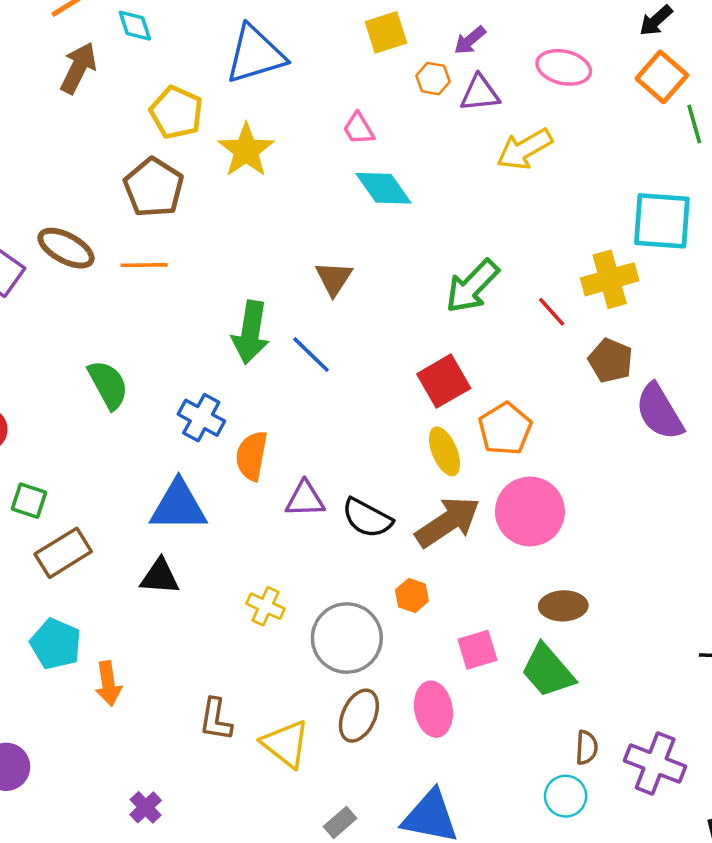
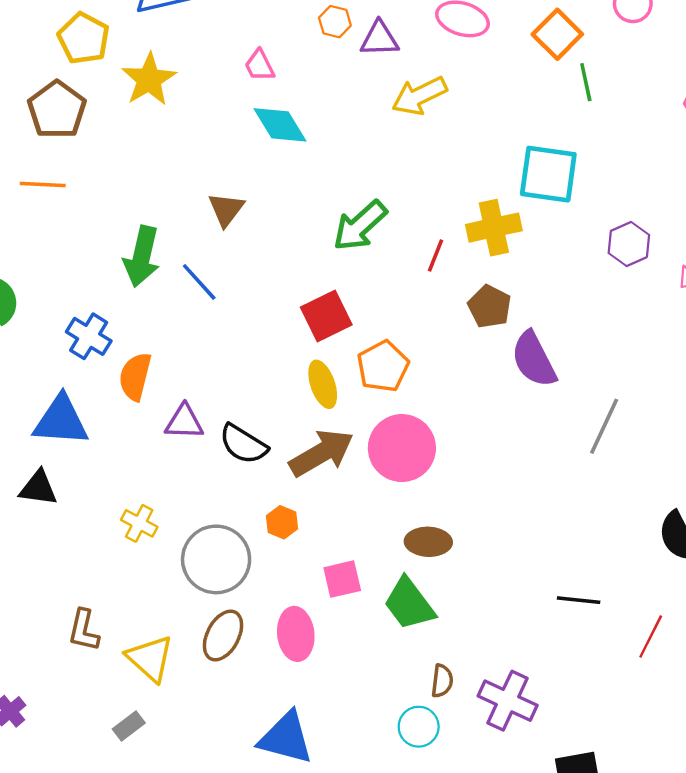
red line: (552, 312) -> (436, 255), turned 60
gray rectangle: (340, 822) -> (129, 726), moved

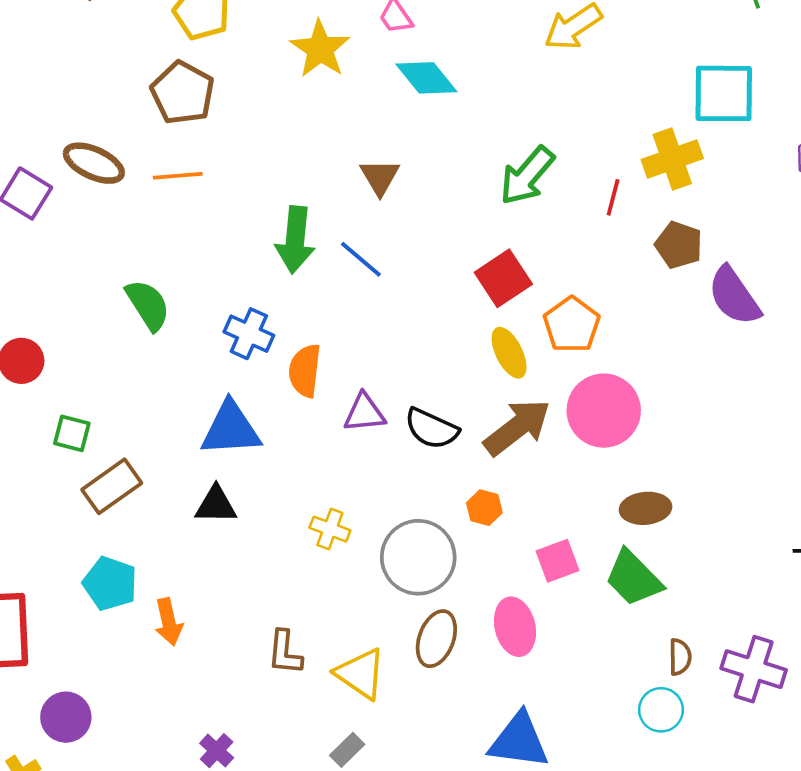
yellow star: (149, 79) -> (320, 49), moved

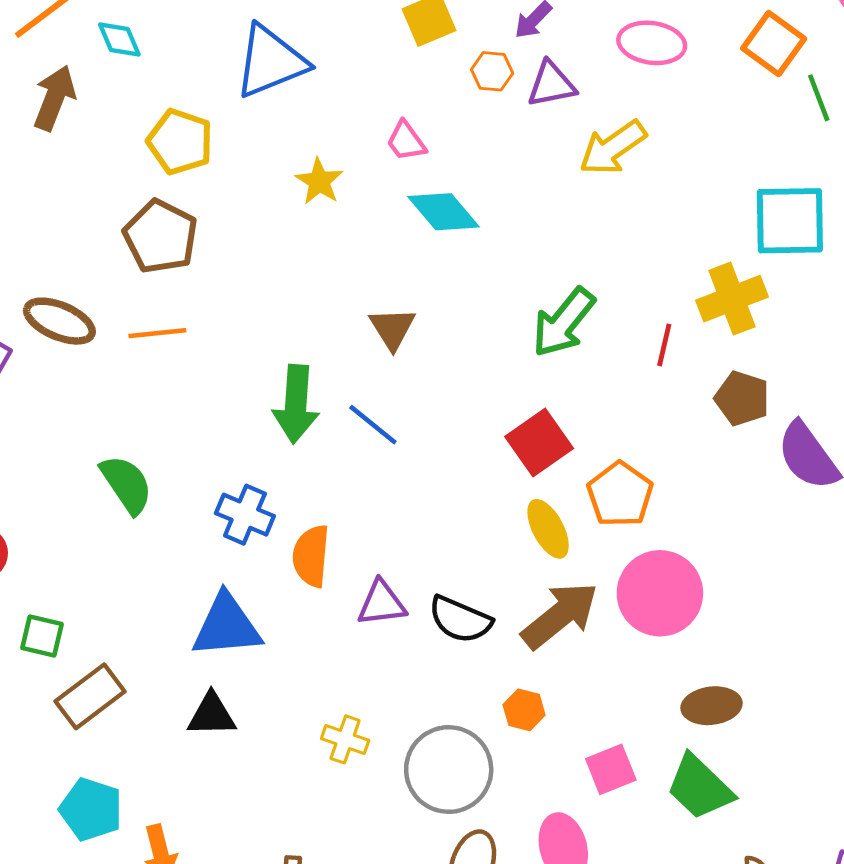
yellow star: (320, 49) -> (319, 181), size x0.7

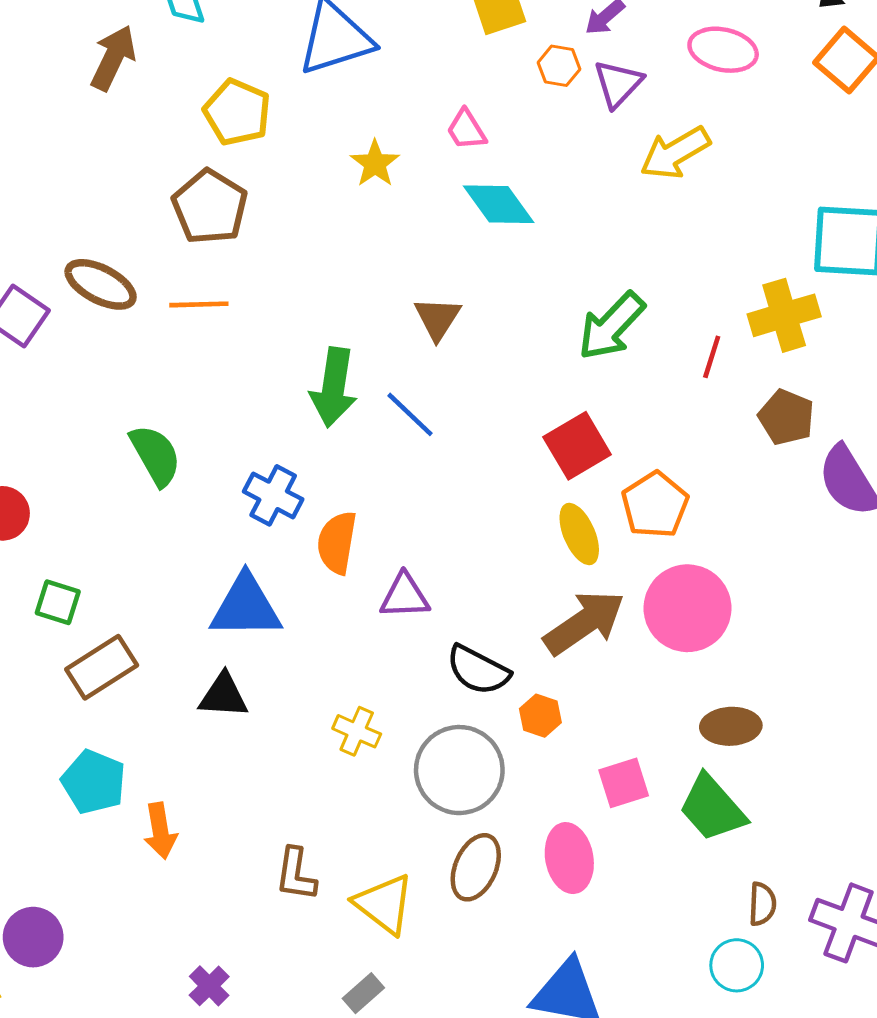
purple triangle: (551, 84) -> (618, 84), turned -40
black semicircle: (460, 620) -> (478, 670), moved

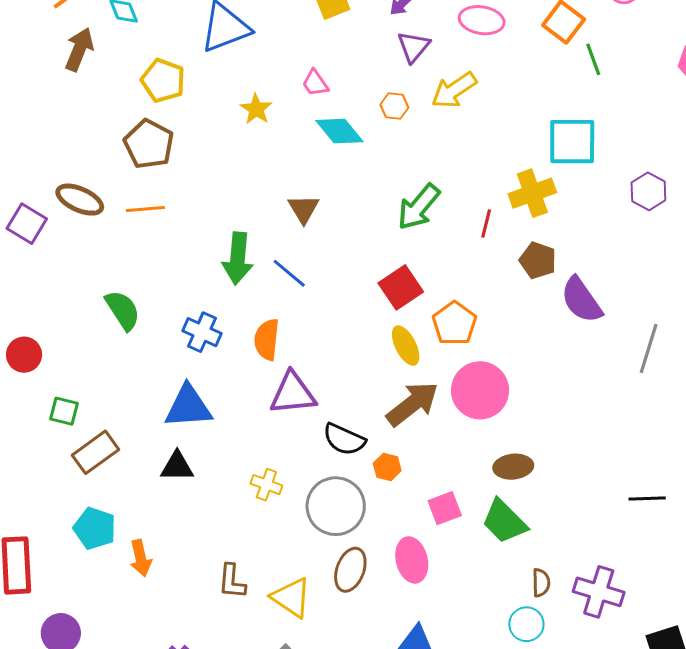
orange hexagon: (559, 66) -> (394, 106), moved
orange semicircle: (337, 543) -> (267, 340), moved
purple triangle: (405, 596) -> (293, 393), size x1.4

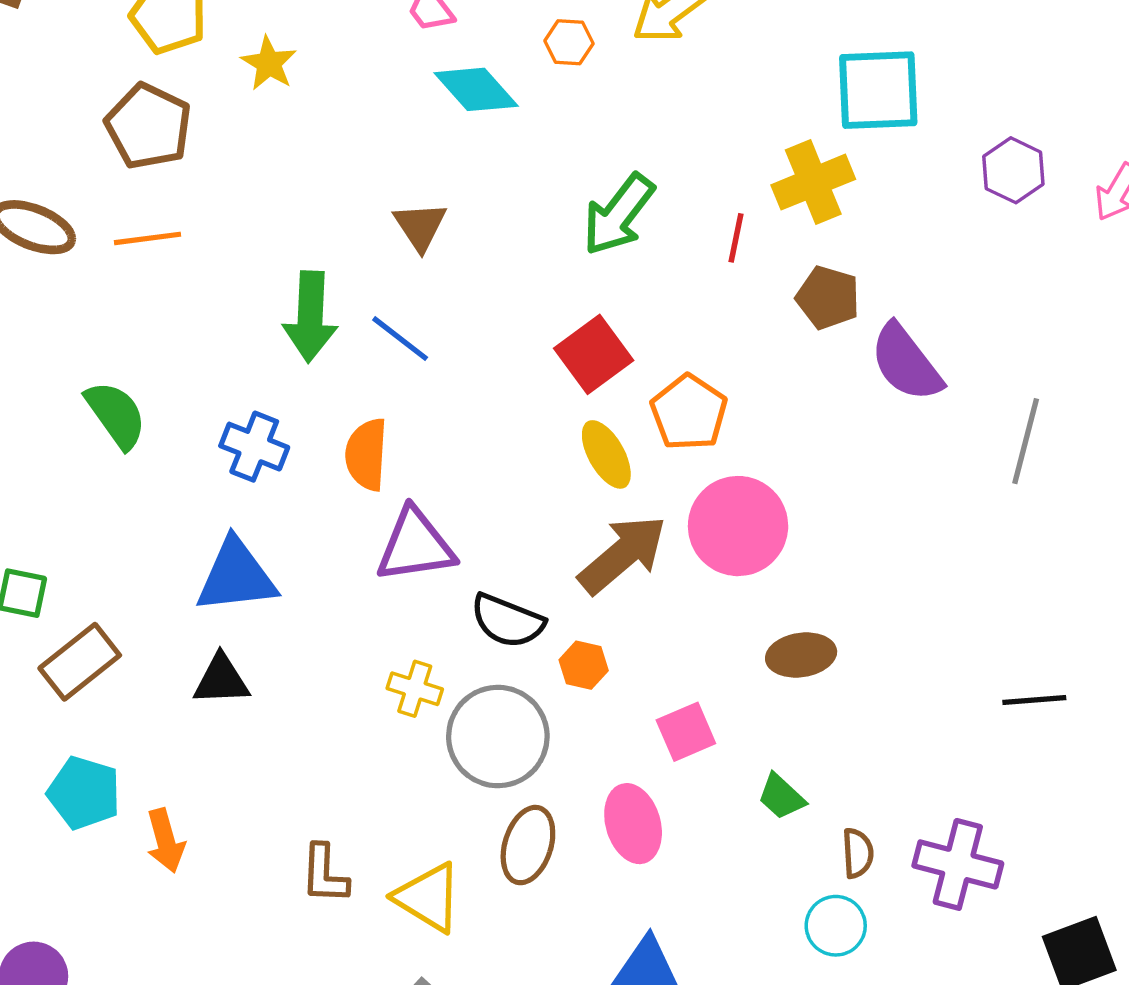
yellow star: (256, 109) -> (269, 63), moved
yellow cross: (266, 485) -> (415, 689), moved
green trapezoid: (504, 521) -> (781, 797), moved, size x0.6

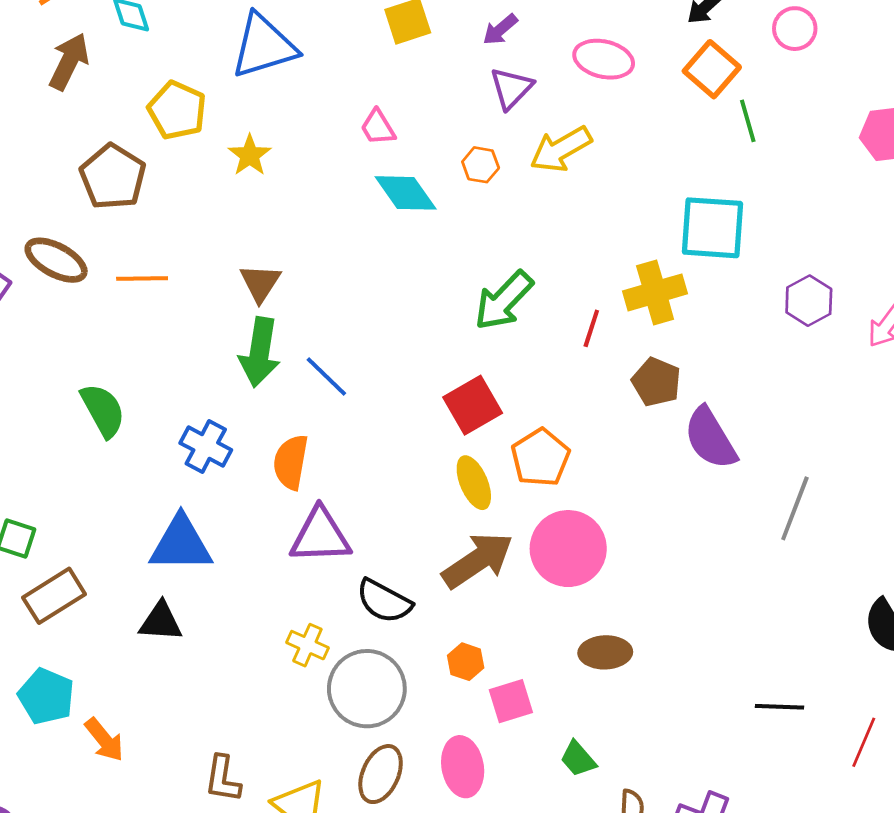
brown pentagon: (148, 126) -> (113, 177), moved
brown triangle: (420, 226) -> (260, 283), moved
orange hexagon: (584, 665) -> (466, 662), moved
orange arrow: (165, 841) -> (104, 740), turned -30

